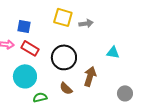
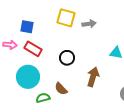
black circle: (64, 57) -> (67, 58), size x0.6
brown semicircle: (66, 88) -> (61, 89), moved

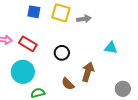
blue square: (27, 27) -> (34, 12), moved
brown semicircle: (61, 89) -> (68, 84), moved

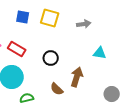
gray arrow: (84, 19) -> (84, 24), moved

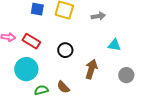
brown semicircle: (57, 89) -> (63, 87), moved
gray circle: (112, 94) -> (126, 75), moved

